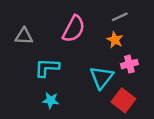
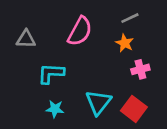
cyan triangle: (102, 77) -> (98, 102), moved

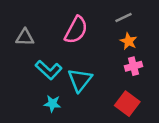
orange star: (125, 43) -> (129, 41), moved
cyan L-shape: (51, 73) -> (49, 70), turned -140
cyan triangle: (98, 102) -> (80, 80), moved

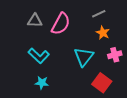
gray triangle: (25, 37) -> (35, 21), moved
pink cross: (134, 66) -> (115, 55), moved
cyan triangle: (80, 80) -> (84, 57), moved

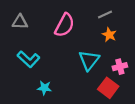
gray triangle: (35, 21) -> (20, 22), moved
pink cross: (115, 55) -> (120, 67), moved
cyan L-shape: (39, 56) -> (28, 59), moved

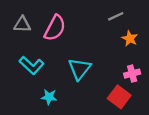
pink semicircle: (65, 25) -> (55, 28), moved
orange star: (109, 35) -> (130, 38), moved
cyan triangle: (89, 60) -> (79, 69), moved

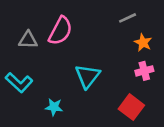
gray triangle: (22, 24) -> (28, 40), moved
cyan L-shape: (32, 65) -> (19, 83), moved
pink cross: (132, 74) -> (144, 71), moved

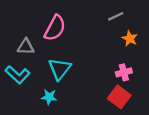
gray triangle: (28, 40) -> (26, 47), moved
pink cross: (144, 71) -> (124, 72), moved
cyan triangle: (88, 76) -> (60, 69), moved

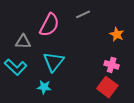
gray line: (116, 16) -> (83, 14), moved
pink cross: (124, 72) -> (112, 65), turned 32

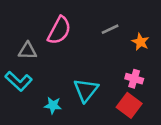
gray line: (83, 14) -> (110, 29), moved
cyan triangle: (54, 62) -> (86, 90), moved

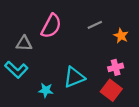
pink cross: (134, 79) -> (116, 67), turned -32
cyan triangle: (86, 90) -> (74, 77), turned 30

